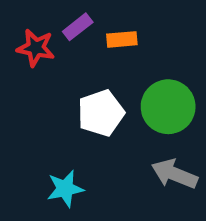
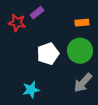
orange rectangle: (122, 39) -> (82, 23), moved
gray arrow: (174, 174) -> (83, 83), turned -70

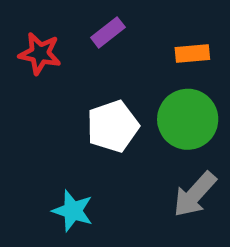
purple rectangle: (37, 13) -> (108, 32), moved
cyan star: (31, 90) -> (73, 211), turned 30

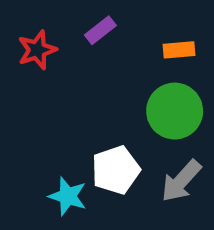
red star: (40, 54) -> (37, 50), turned -30
white pentagon: (113, 126) -> (116, 170), moved

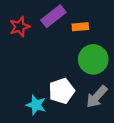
purple rectangle: (100, 30) -> (53, 16), size x1.5
orange rectangle: (179, 50) -> (80, 27), moved

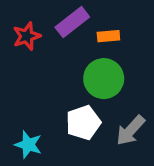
green circle: (93, 59) -> (104, 79), moved
cyan star: (36, 105) -> (28, 145), moved

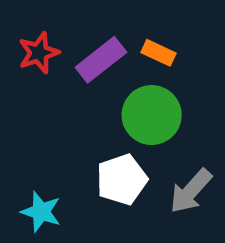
purple rectangle: (72, 22) -> (101, 60), moved
orange rectangle: (108, 36) -> (159, 53), turned 30

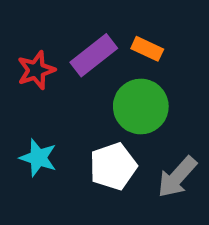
red star: (39, 53) -> (36, 70), moved
cyan star: (41, 212) -> (38, 158), moved

